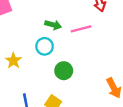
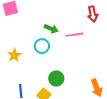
green circle: (64, 71) -> (56, 78), moved

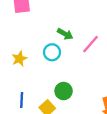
pink line: (74, 35) -> (90, 44), turned -48

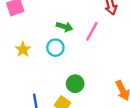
yellow star: (19, 59) -> (23, 49), moved

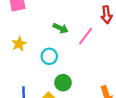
cyan circle: (55, 48) -> (49, 56), moved

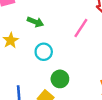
green arrow: (61, 28) -> (35, 22), moved

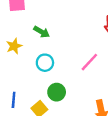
pink line: (81, 28) -> (89, 62), moved

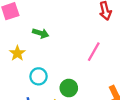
cyan circle: (45, 63) -> (39, 76), moved

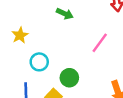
green arrow: (41, 33) -> (65, 14), moved

